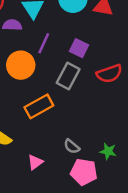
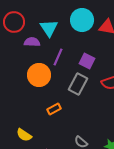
orange rectangle: (39, 106) -> (54, 109), size x0.6

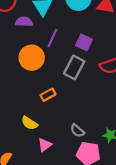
yellow semicircle: (24, 135) -> (29, 123), moved

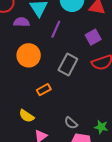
purple line: (52, 38) -> (56, 29), moved
purple square: (84, 42) -> (93, 37), moved, turned 35

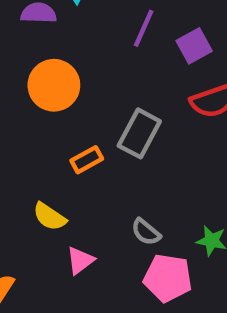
purple line: (56, 29) -> (144, 28), moved
gray rectangle: (68, 64) -> (139, 133), moved

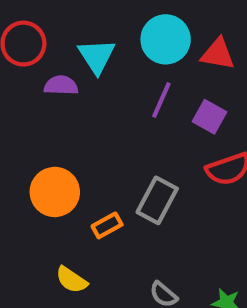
purple square: (194, 46) -> (209, 117), turned -32
orange circle: (54, 85) -> (55, 192), moved

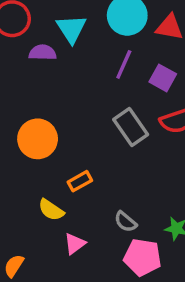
gray rectangle: (157, 200) -> (131, 127), moved, turned -63
orange rectangle: (107, 225) -> (80, 181), moved

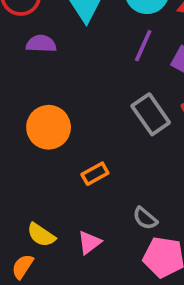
purple semicircle: (43, 53) -> (41, 44), moved
yellow semicircle: (51, 210) -> (41, 235), moved

